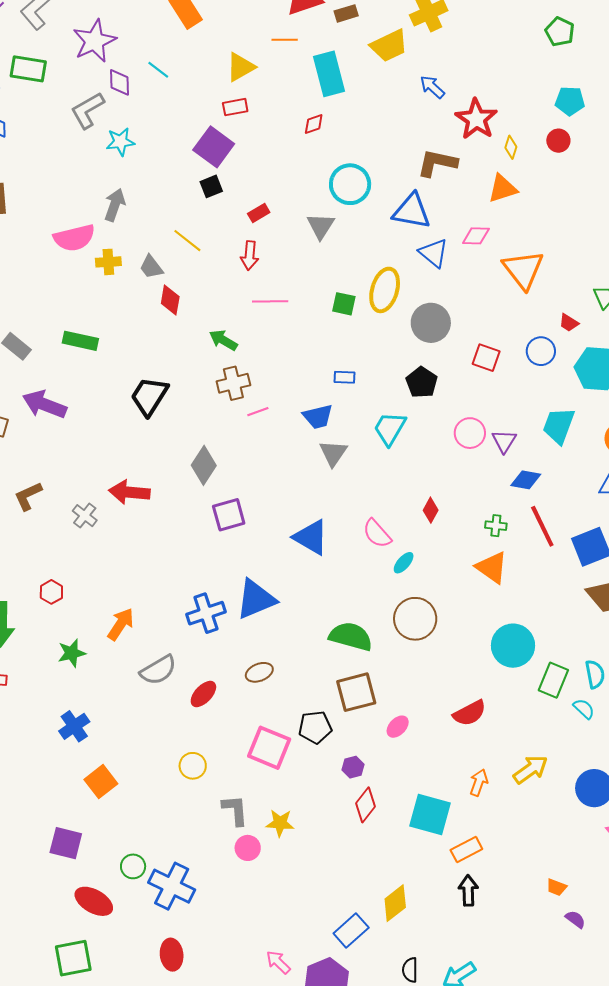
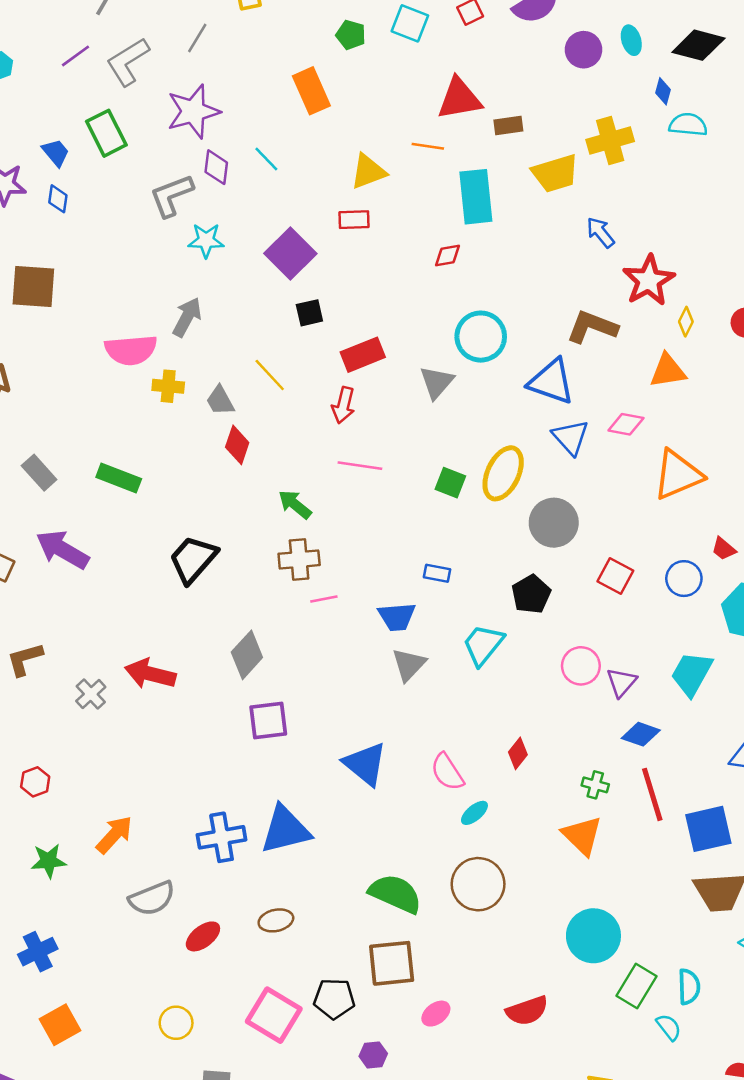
green rectangle: (28, 69) -> (106, 133), turned 45
purple square: (214, 147) -> (290, 253), moved
red rectangle: (259, 213) -> (363, 355), size x1.6
orange triangle: (523, 270) -> (678, 475), turned 36

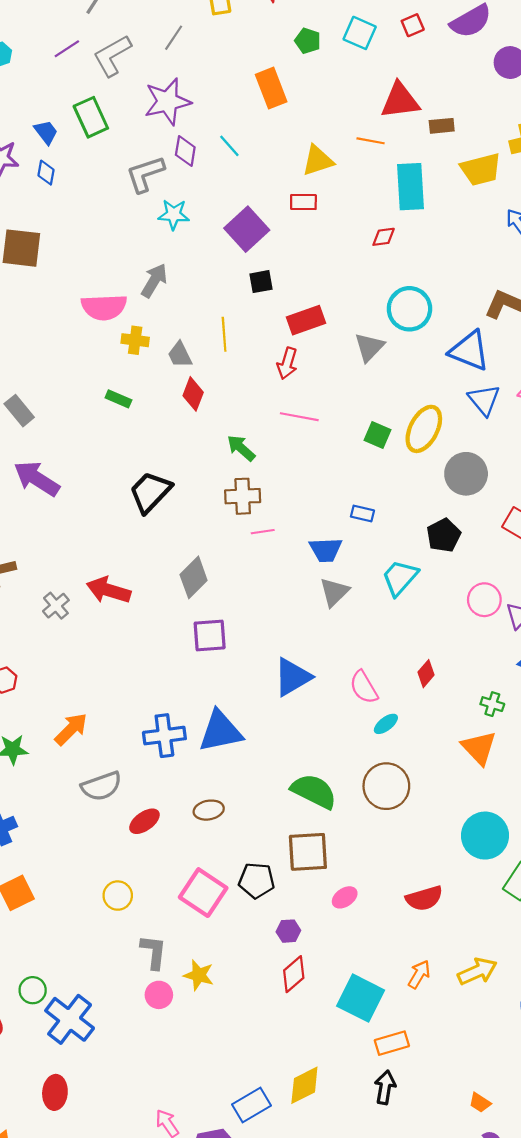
yellow line: (270, 375) -> (224, 334), turned 36
green rectangle: (119, 478) -> (118, 399), moved, size x0.7
blue triangle: (365, 764) -> (293, 677), turned 48

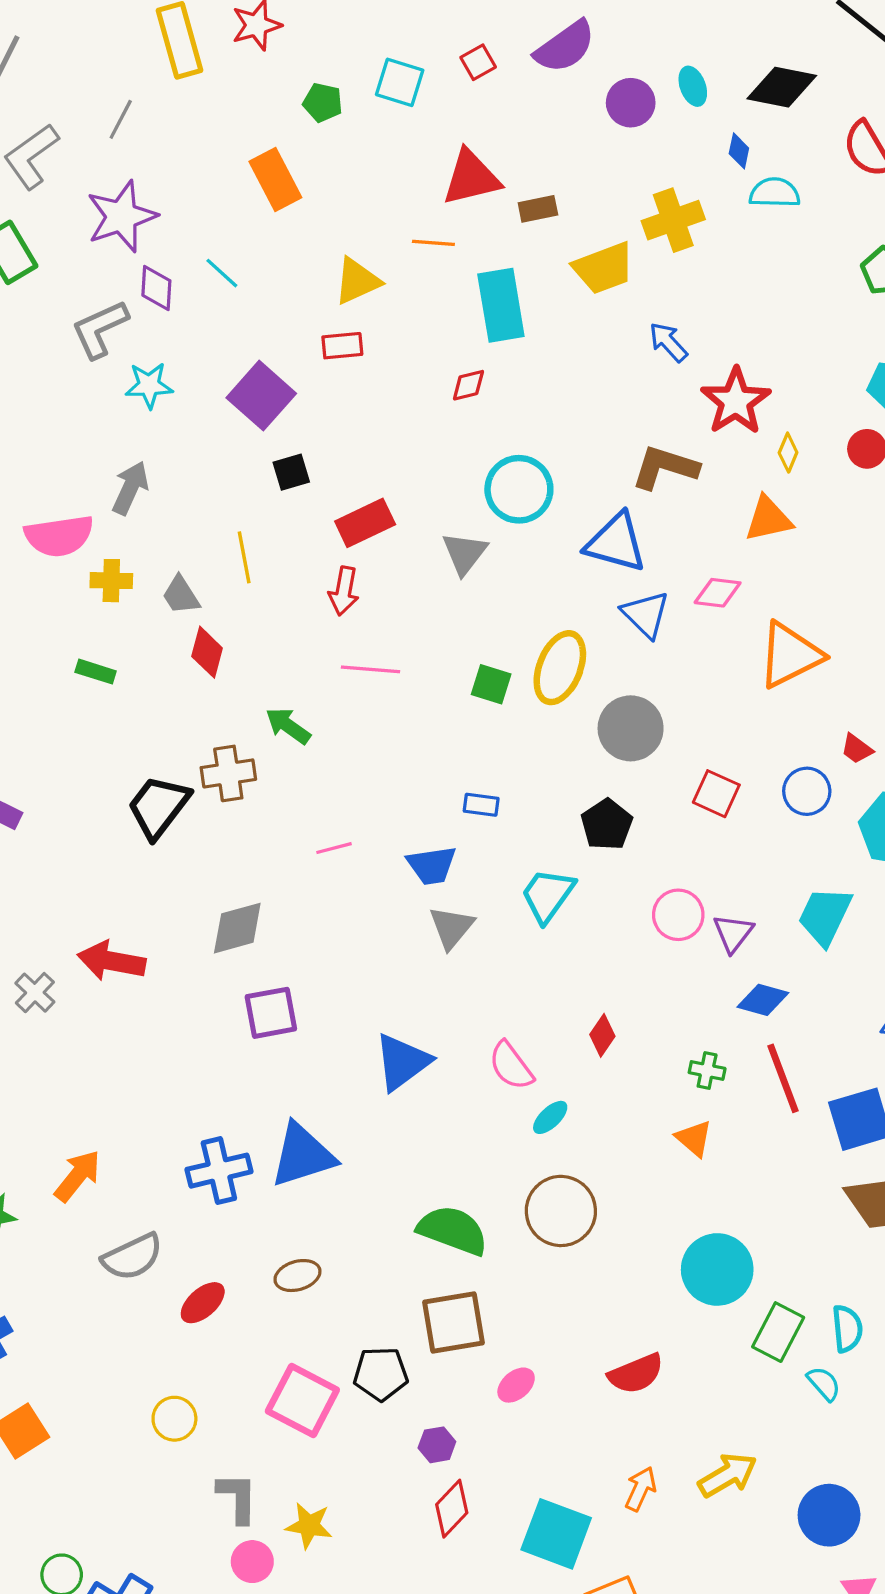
brown cross: (243, 496) -> (228, 773), moved
gray diamond: (194, 577) -> (237, 928), turned 36
orange triangle: (479, 748) -> (694, 1138), size x0.7

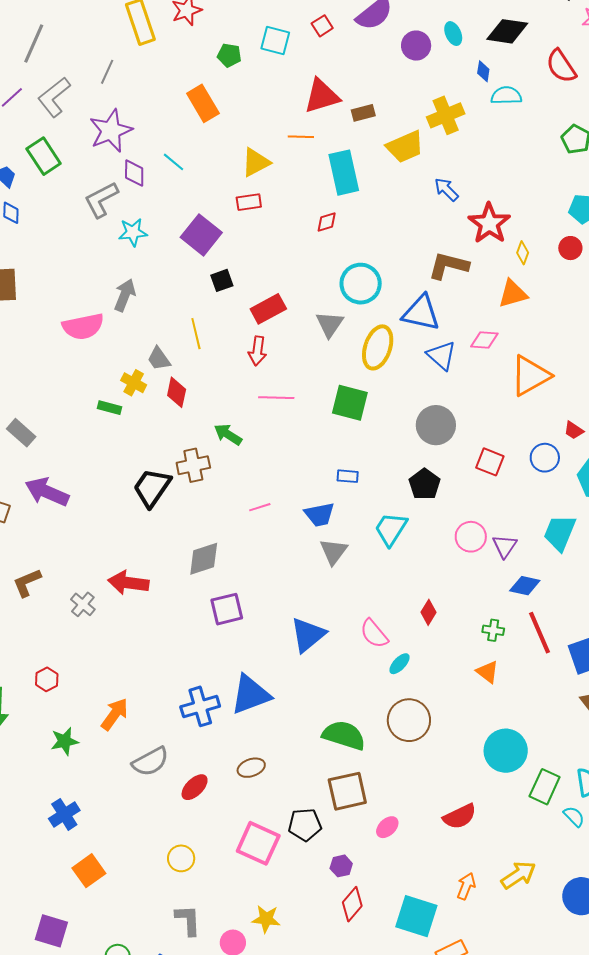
yellow cross: (111, 581) -> (134, 383), moved, turned 30
yellow ellipse: (560, 668) -> (378, 347), moved
green square: (491, 684) -> (350, 403), size x1.5
gray L-shape: (237, 1498) -> (188, 920), moved

